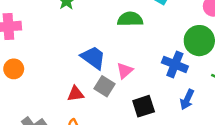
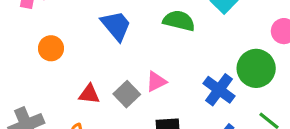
blue trapezoid: (93, 58) -> (116, 26), moved
orange circle: (14, 69) -> (51, 48), moved

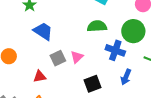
green semicircle: (179, 21) -> (97, 26), moved
gray square: (127, 94) -> (58, 58), moved, turned 35

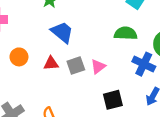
red triangle: (40, 76) -> (51, 63), moved

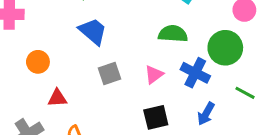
red triangle: (51, 63) -> (57, 98), moved
pink triangle: (98, 67) -> (154, 75), moved

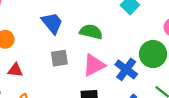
green semicircle: (173, 34) -> (91, 32), moved
pink triangle: (154, 75) -> (94, 65), size x1.5

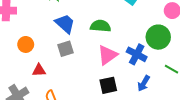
gray square: (59, 58) -> (66, 49), moved

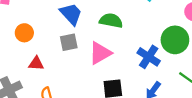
pink triangle: (107, 55) -> (100, 53), moved

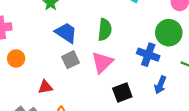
green semicircle: (111, 21) -> (105, 30), turned 100
orange circle: (24, 33) -> (16, 58), moved

